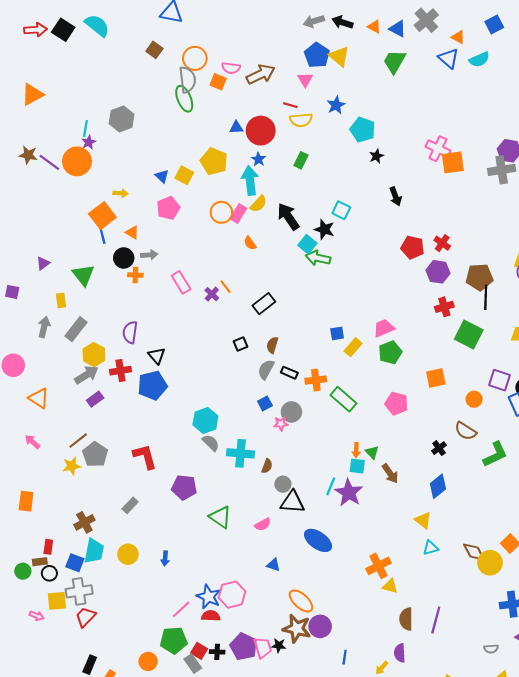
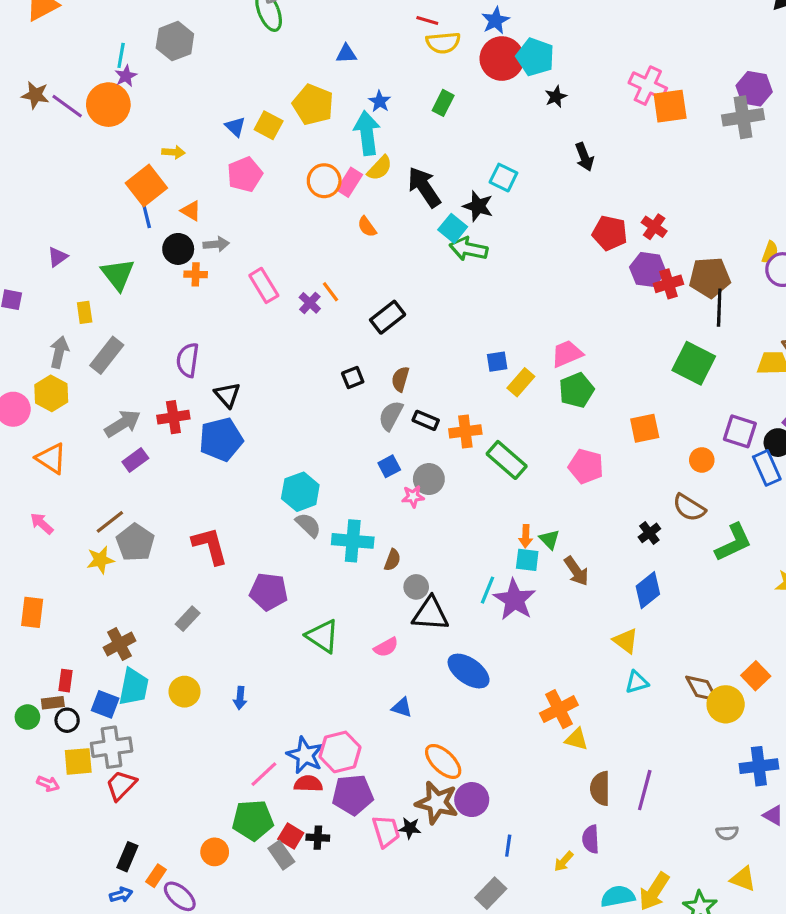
red circle: (261, 131) -> (502, 59), moved
red cross: (444, 307) -> (668, 284), moved
yellow hexagon: (94, 355) -> (51, 393), moved
purple pentagon: (244, 647) -> (353, 795), moved, turned -30

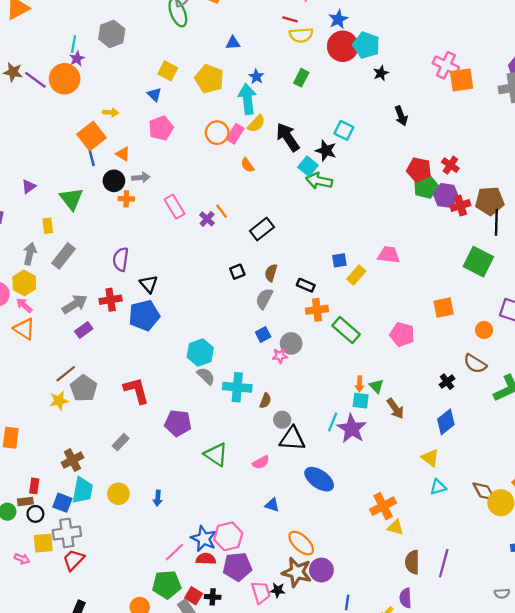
yellow square: (269, 125) -> (168, 71), moved
pink trapezoid: (567, 354) -> (389, 255), turned 30
green pentagon: (576, 390) -> (426, 186), moved
black rectangle: (426, 420) -> (306, 285), moved
pink arrow: (42, 523) -> (24, 305), moved

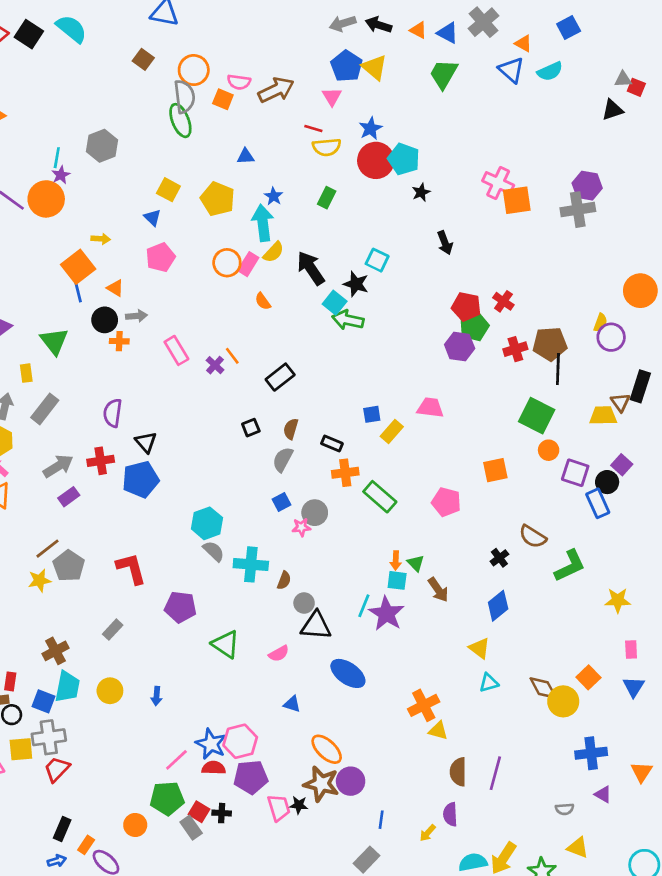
purple hexagon: (446, 195) -> (460, 346), moved
orange circle: (484, 330) -> (549, 450), moved

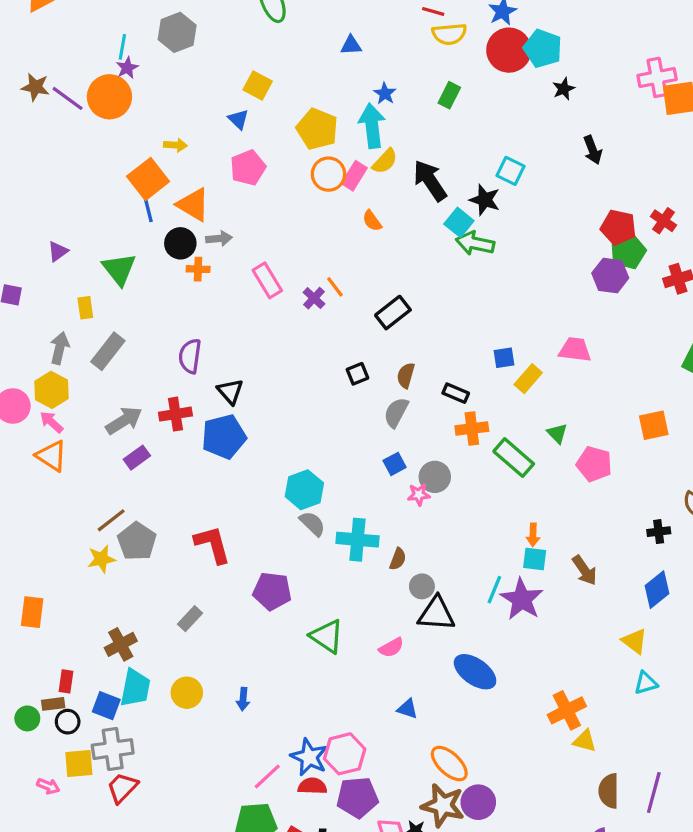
pink cross: (498, 183) -> (657, 77), turned -36
yellow pentagon: (218, 199) -> (317, 129), moved
orange triangle: (115, 288) -> (193, 205), size x1.6
black cross: (499, 558) -> (659, 532), turned 30
green triangle: (416, 563) -> (557, 433), moved

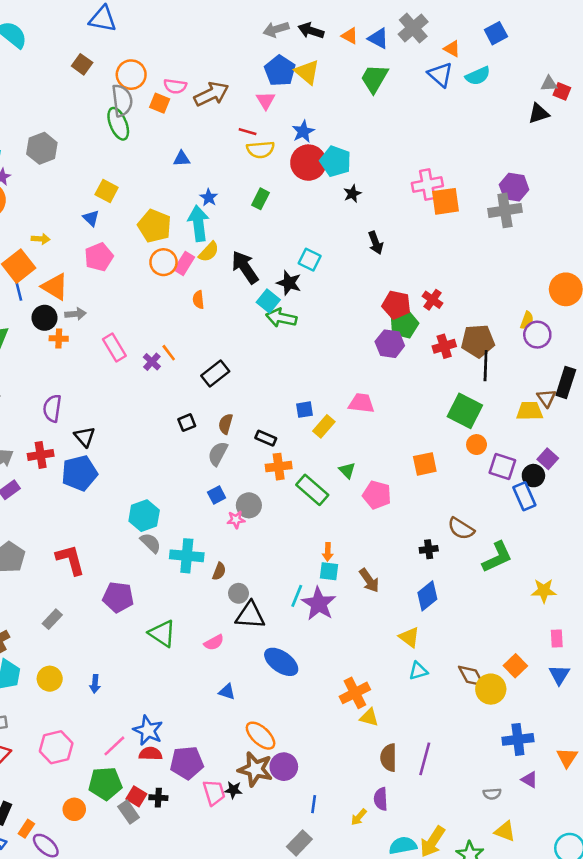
orange semicircle: (372, 221) -> (198, 300), turned 30
pink hexagon: (345, 754) -> (56, 747), moved

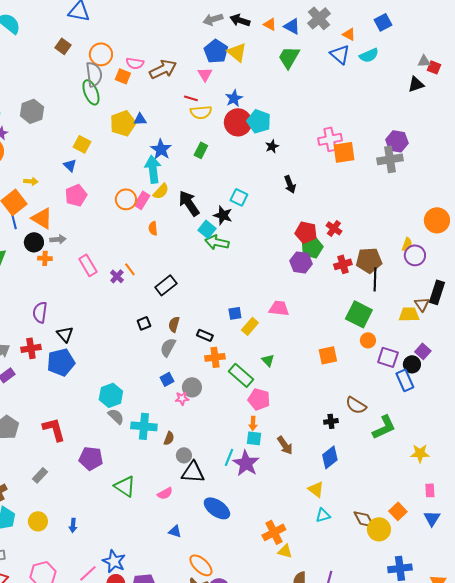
blue star: (209, 197) -> (161, 149), size x1.5
yellow pentagon: (154, 226) -> (123, 123), moved, turned 30
pink pentagon: (377, 495) -> (259, 399), moved

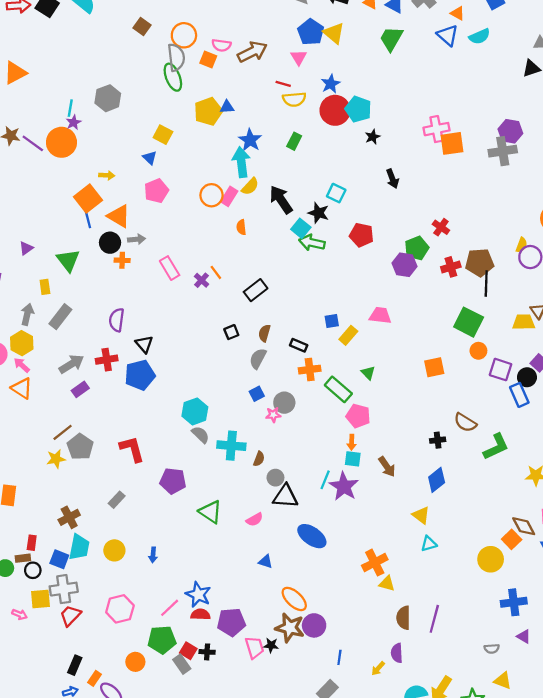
red pentagon: (306, 232) -> (362, 235), moved
brown diamond: (364, 519) -> (524, 526), moved

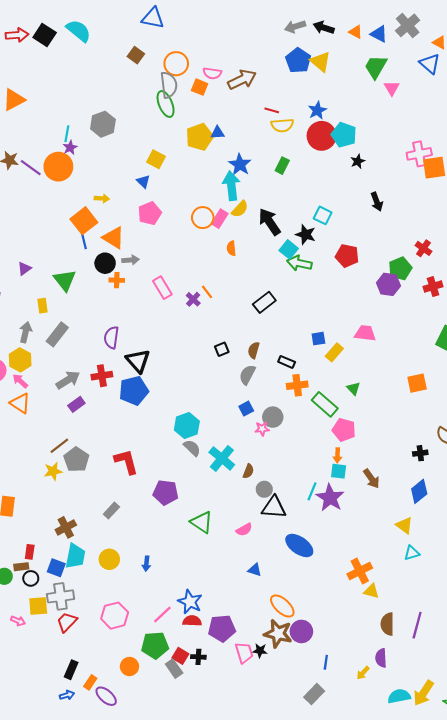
pink triangle: (299, 57) -> (392, 88), moved
black rectangle: (256, 290) -> (264, 302), moved
black triangle: (144, 344) -> (138, 361), size x1.4
cyan cross: (231, 446) -> (222, 458), turned 35

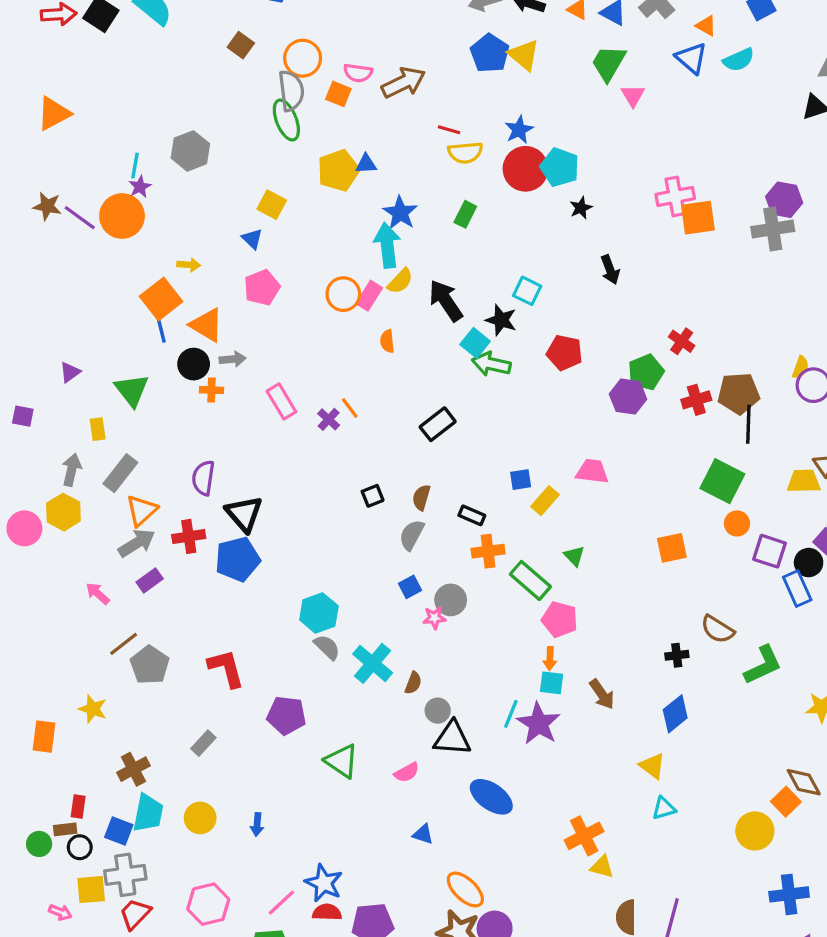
pink arrow: (20, 381) -> (98, 593), moved
orange triangle: (20, 403) -> (142, 510), moved, turned 45
yellow star: (53, 471) -> (93, 709), moved, turned 30

